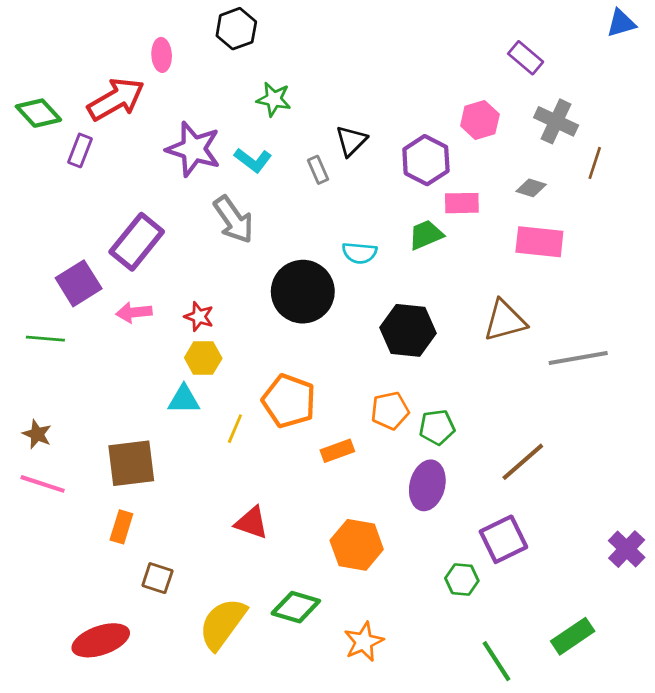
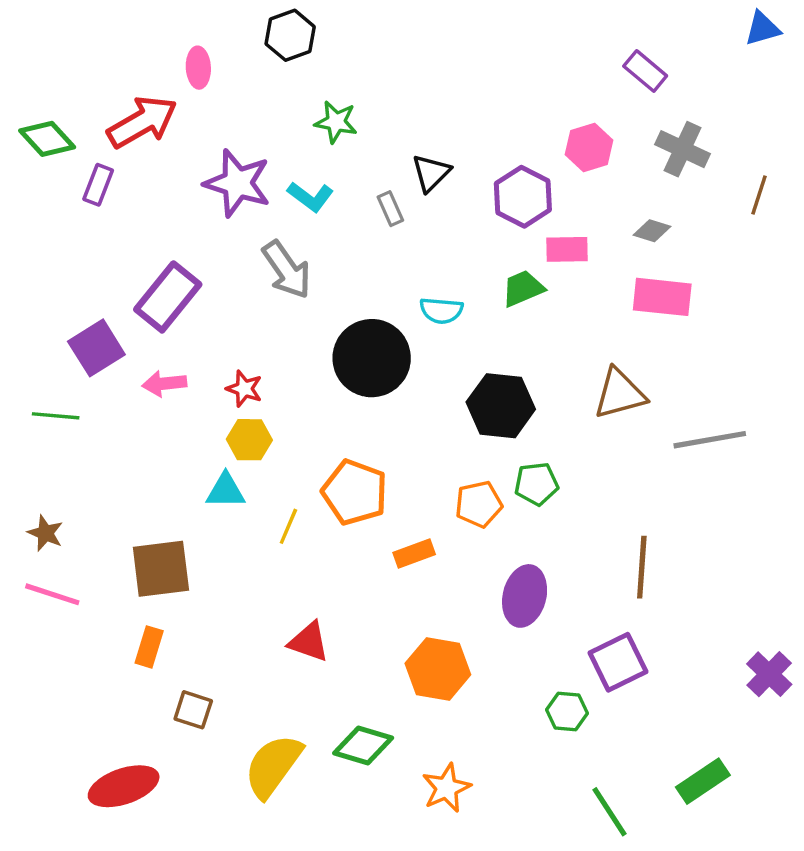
brown line: (595, 163) -> (759, 195), moved
green pentagon: (437, 427) -> (536, 484), moved
brown line: (523, 462) -> (642, 567), turned -45

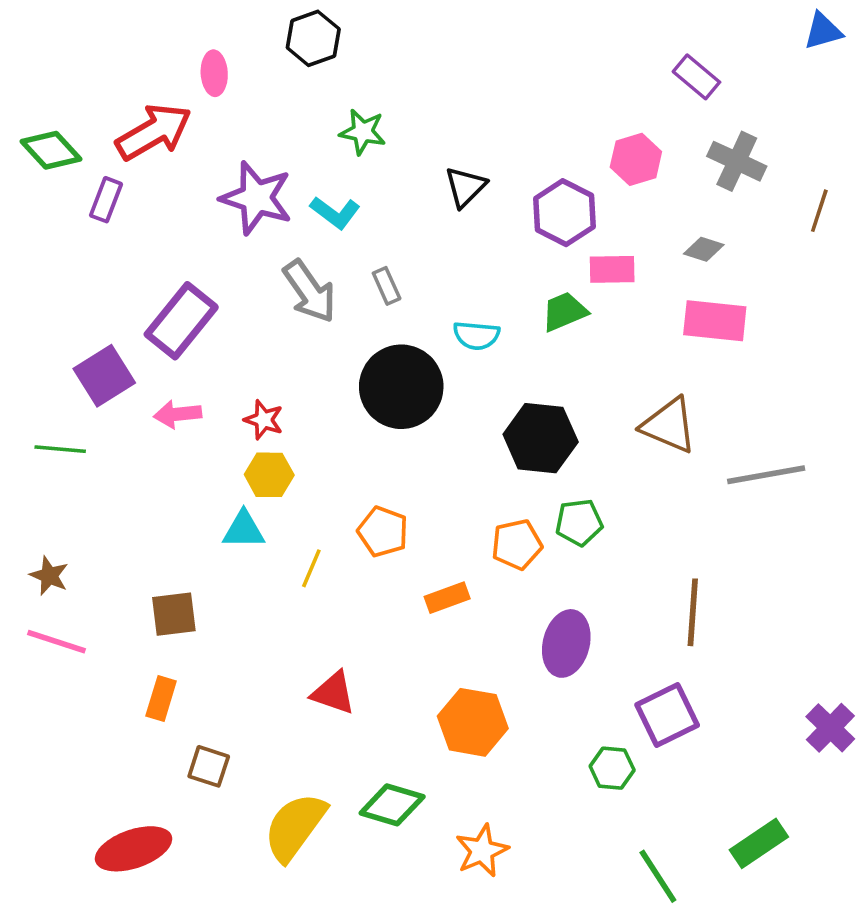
gray rectangle: (390, 209) -> (387, 286), moved
brown triangle: (620, 394) -> (669, 425), turned 38
orange pentagon: (355, 492) -> (383, 532), size x0.7
brown square: (161, 569) -> (174, 614), size x0.7

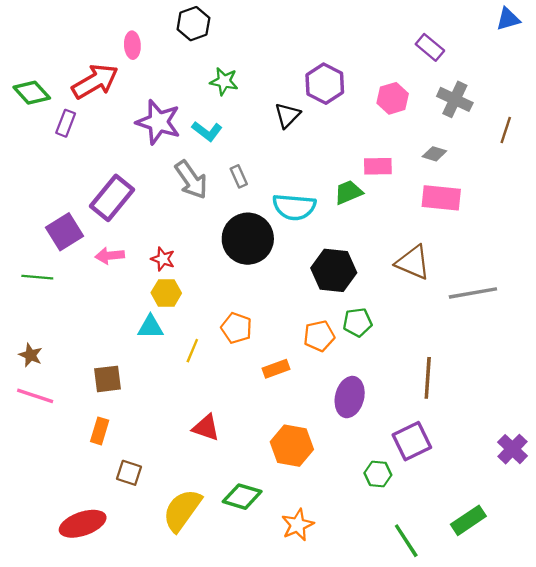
purple hexagon: (564, 213) -> (325, 84), moved
cyan semicircle: (476, 335) -> (294, 207), size x1.5

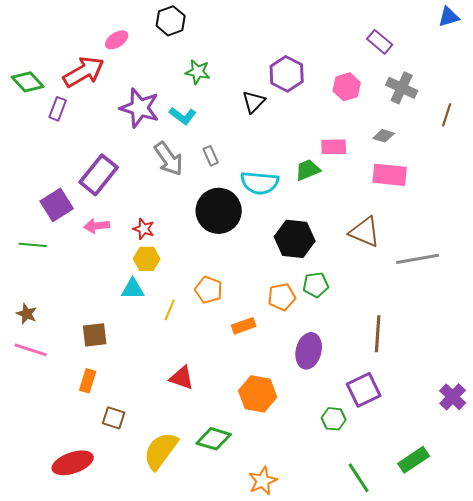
pink ellipse: (132, 45) -> (117, 40), turned 60
orange star: (298, 525) -> (263, 481), moved

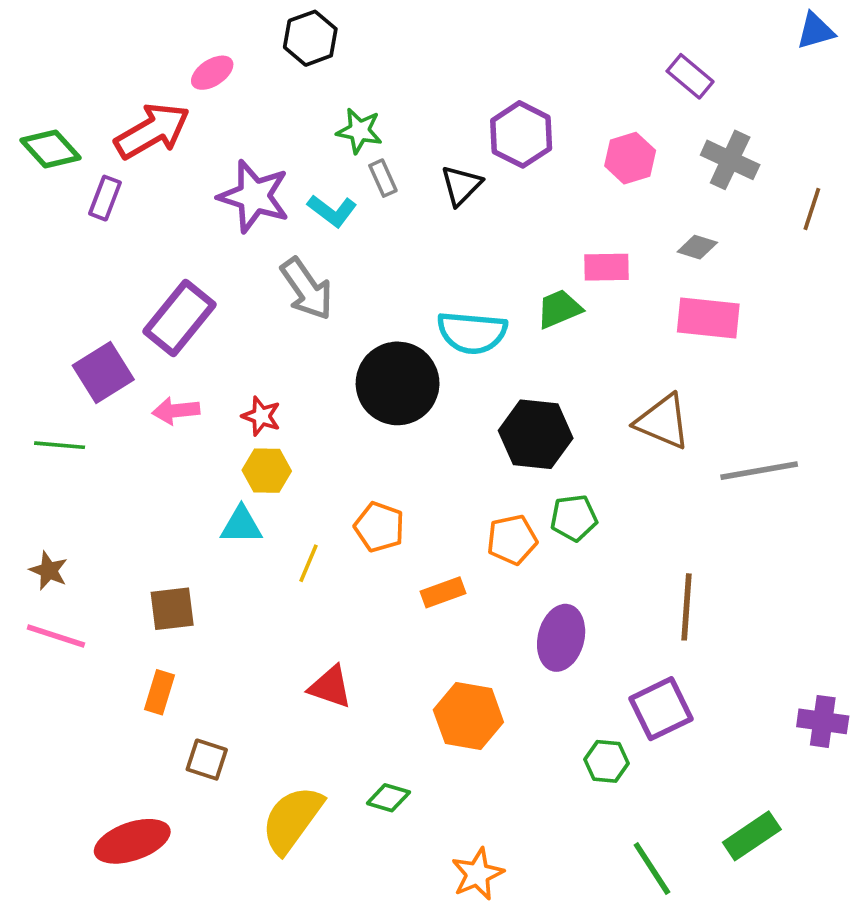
gray rectangle: (211, 156) -> (383, 178), moved
purple cross: (453, 397) -> (823, 721), turned -36
green diamond: (214, 439) -> (388, 798), size x0.7

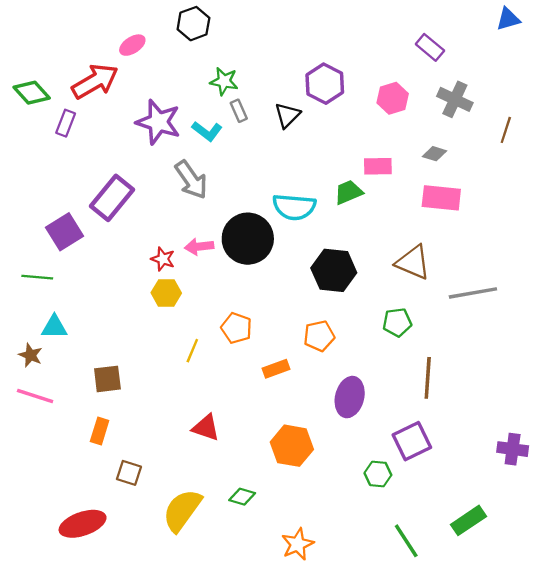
pink arrow: (176, 411) -> (199, 247), moved
green pentagon: (574, 518) -> (397, 322), moved
cyan triangle: (241, 525) -> (54, 327), moved

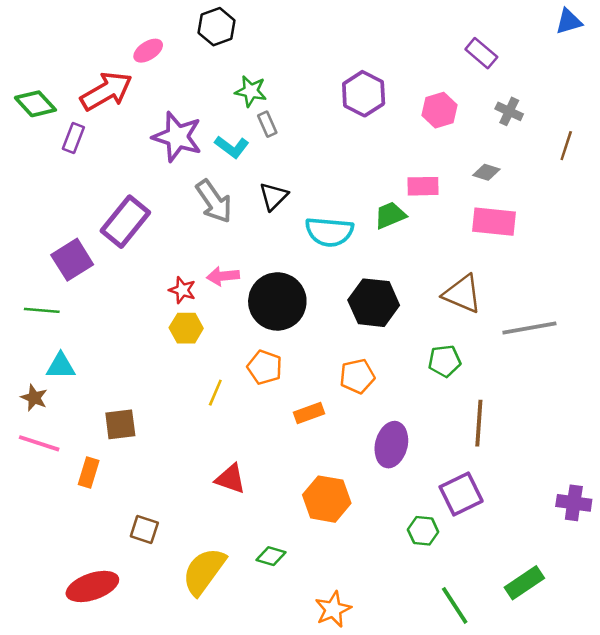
gray cross: (455, 99) -> (509, 111), size x0.7
black triangle: (287, 115) -> (274, 196), moved
black circle: (248, 239) -> (277, 301), moved
orange rectangle: (100, 431) -> (89, 472), moved

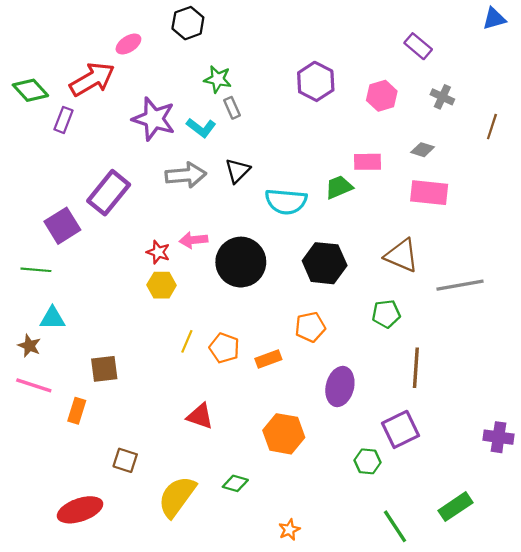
gray arrow: (214, 201) -> (186, 175), turned -60
orange pentagon: (265, 367) -> (224, 348), moved
orange star: (333, 609) -> (289, 530), size x0.7

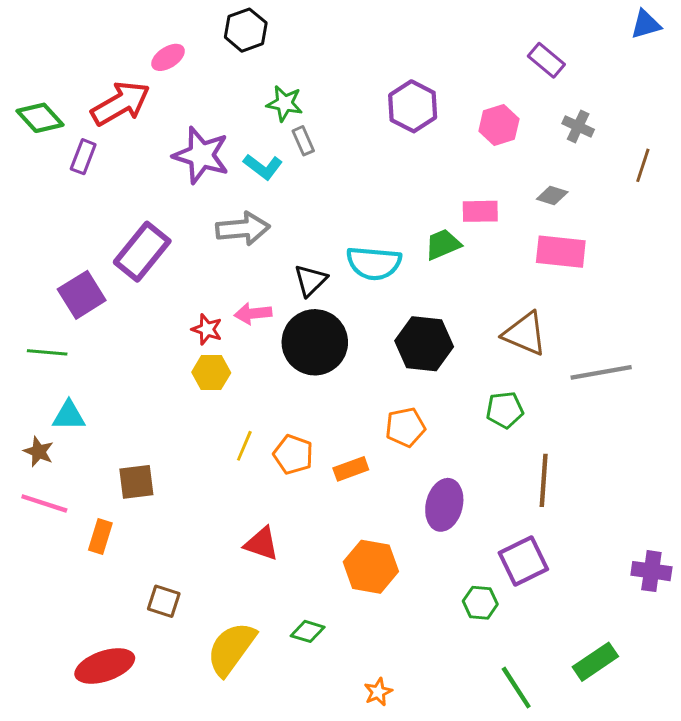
black triangle: (238, 171) -> (310, 280), moved

